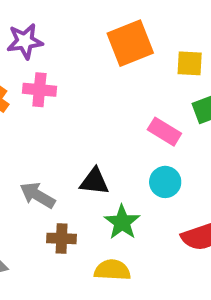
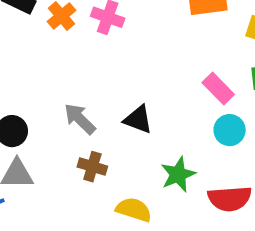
cyan circle: (165, 182) -> (230, 130), moved
green star: (122, 222) -> (178, 174), moved

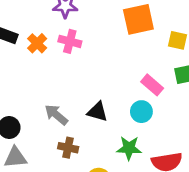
cyan circle: (230, 130) -> (141, 112), moved
green star: (178, 174) -> (129, 148), turned 30

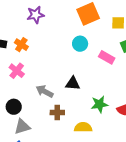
pink cross: (70, 41) -> (17, 71), moved, turned 35
cyan circle: (141, 112) -> (80, 44), moved

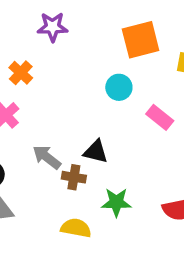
green star: (100, 104) -> (116, 202), moved
brown cross: (57, 112) -> (74, 177), moved
yellow semicircle: (83, 127) -> (76, 228), moved

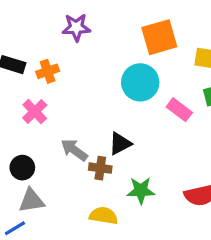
orange cross: (21, 73) -> (48, 71), turned 30
cyan circle: (119, 87) -> (140, 82), size x1.5
black triangle: (96, 152) -> (120, 144), turned -40

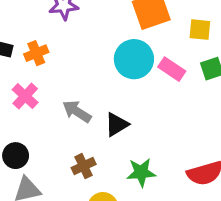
pink rectangle: (179, 110) -> (172, 69), moved
gray arrow: (74, 150) -> (77, 111), moved
brown cross: (100, 168) -> (84, 166), moved, turned -30

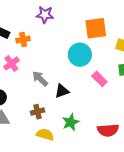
pink rectangle: (172, 69) -> (99, 79), moved
green star: (141, 172) -> (71, 122), turned -30

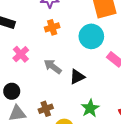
orange cross: (23, 40) -> (52, 27), moved
brown cross: (38, 112) -> (46, 109), moved

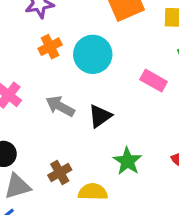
cyan circle: (91, 36) -> (93, 54), moved

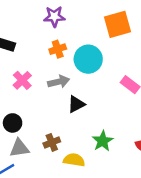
gray arrow: (60, 106) -> (59, 82), moved, turned 130
black triangle: (100, 116) -> (76, 104), moved

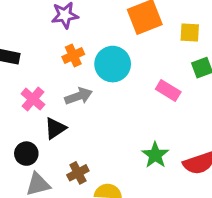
black triangle: (76, 104) -> (55, 128), moved
green star: (103, 141) -> (155, 155), moved

